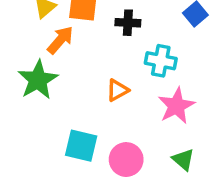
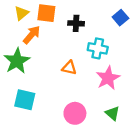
orange triangle: (117, 90) -> (69, 68), turned 42
cyan square: (81, 146) -> (25, 100), moved

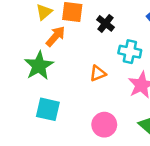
black cross: (76, 23) -> (106, 23), turned 35
orange triangle: (69, 68) -> (98, 73), turned -35

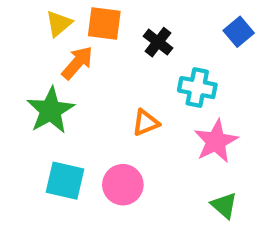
pink circle: (104, 125) -> (123, 185), moved

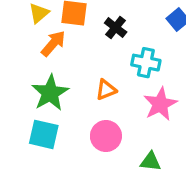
green star: (51, 110) -> (50, 93), moved
pink circle: (123, 185) -> (106, 136), moved
green triangle: (224, 205) -> (151, 162), moved, turned -35

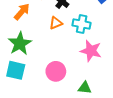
orange triangle: (106, 90) -> (56, 23), moved
pink star: (160, 104) -> (91, 51), turned -30

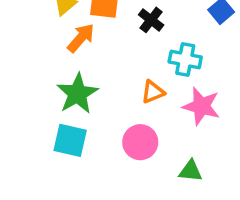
orange triangle: (56, 23) -> (153, 92), moved

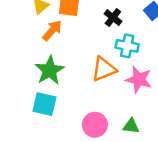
black cross: (151, 20) -> (113, 17), moved
orange triangle: (153, 92) -> (104, 69), size x1.5
pink circle: (140, 142) -> (95, 125), moved

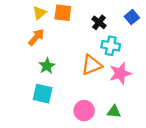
orange arrow: (52, 30) -> (36, 37), moved
green star: (50, 70) -> (47, 66), size x0.7
pink star: (139, 80) -> (120, 73), turned -30

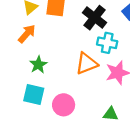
black cross: (99, 22) -> (95, 18), size x1.5
pink circle: (84, 111) -> (64, 105), moved

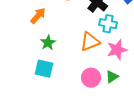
pink circle: (64, 105) -> (91, 78), moved
green triangle: (111, 114) -> (112, 77), moved, turned -40

